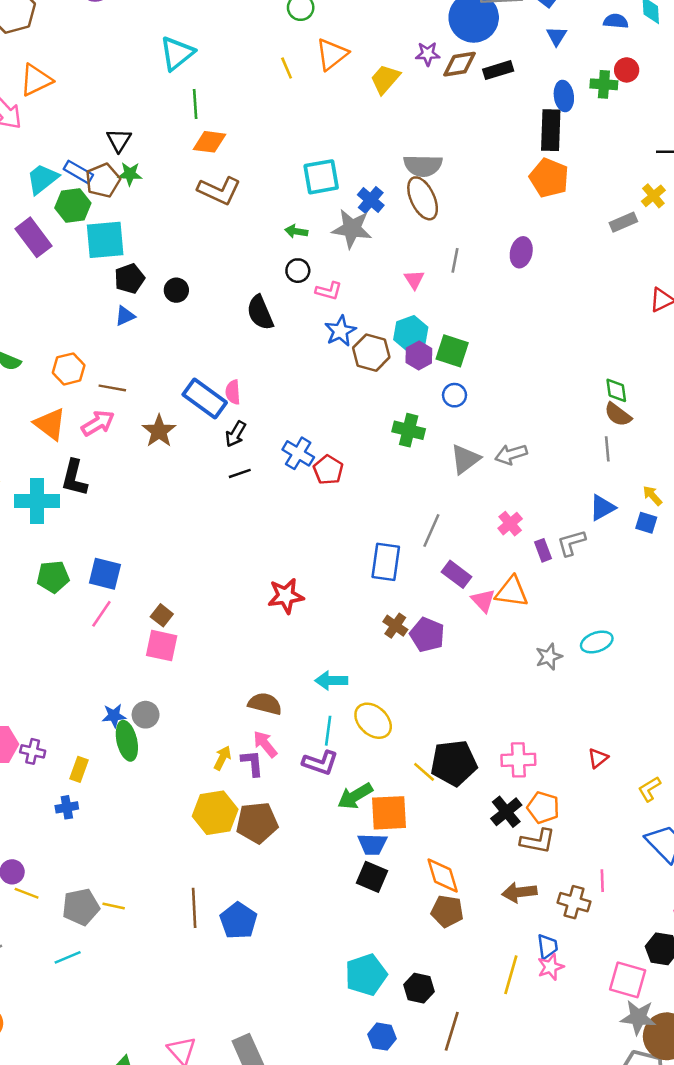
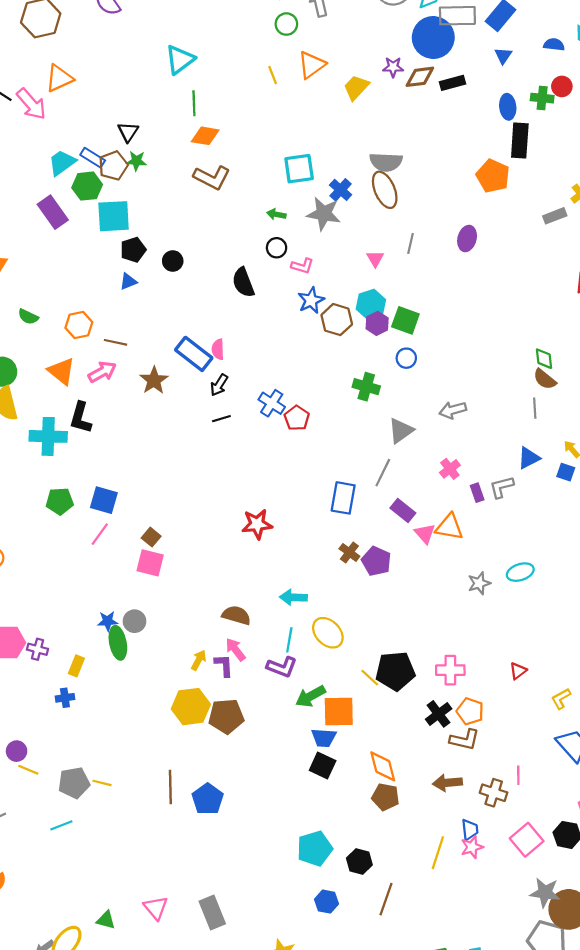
black rectangle: (551, 130) -> (520, 141), moved
gray triangle: (465, 459) -> (401, 431), moved
pink square: (628, 980) -> (527, 840), moved, turned 32

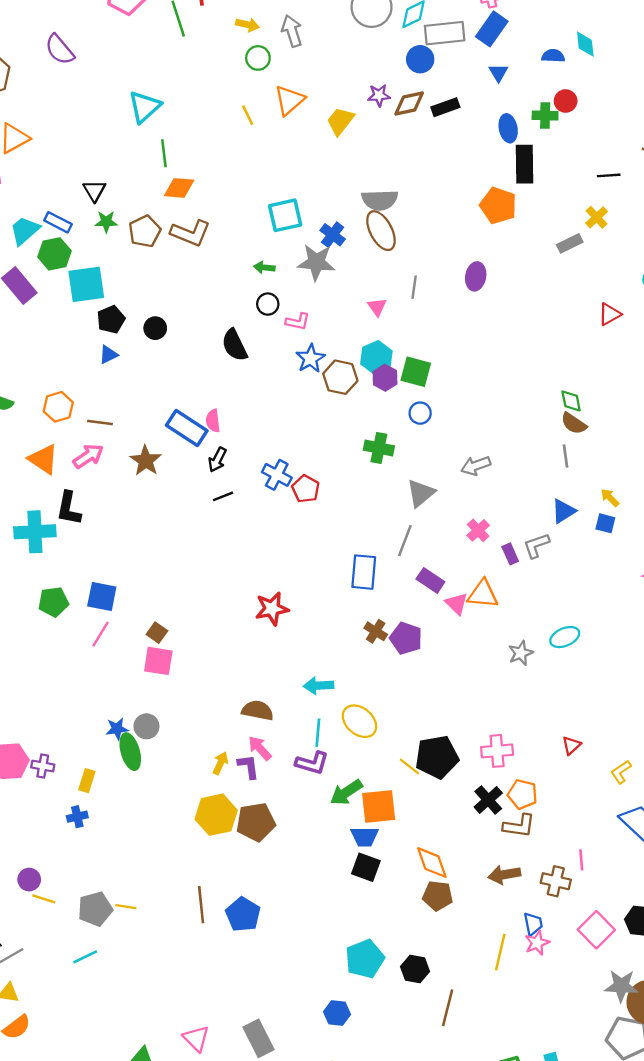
blue circle: (433, 38) -> (420, 59), size x0.6
brown pentagon: (113, 166) -> (145, 231), moved
blue hexagon: (327, 902) -> (337, 1013), moved

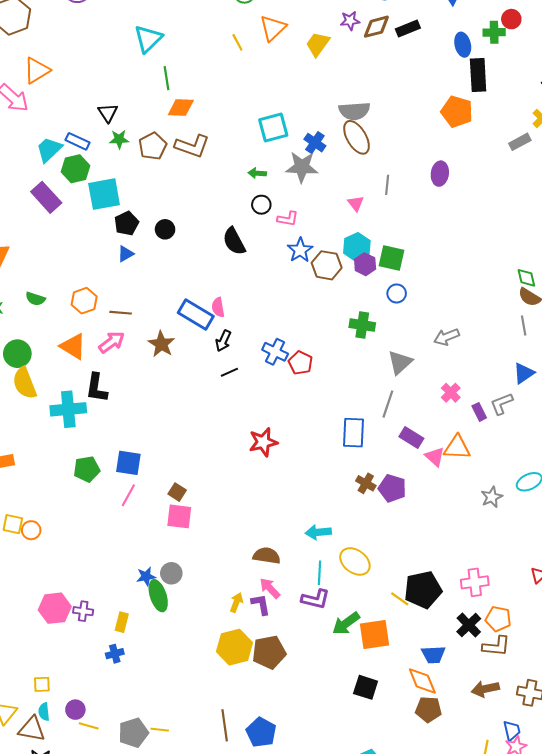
red star: (272, 609) -> (263, 442), moved
blue trapezoid: (365, 837) -> (433, 655), moved

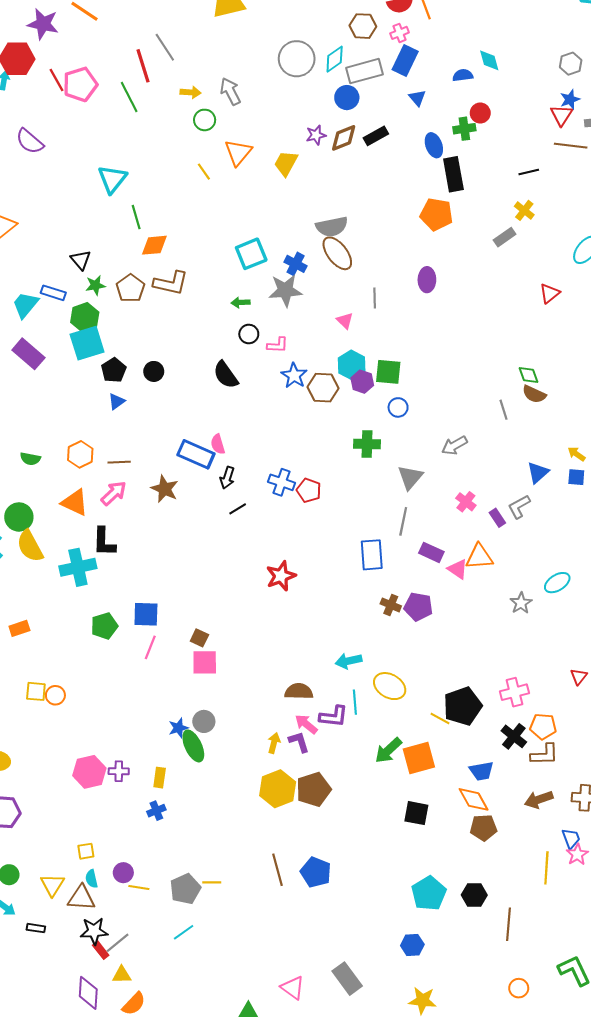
green hexagon: (76, 169) -> (85, 317), moved
gray line: (524, 325) -> (504, 410), moved
purple L-shape: (315, 599) -> (334, 716), moved

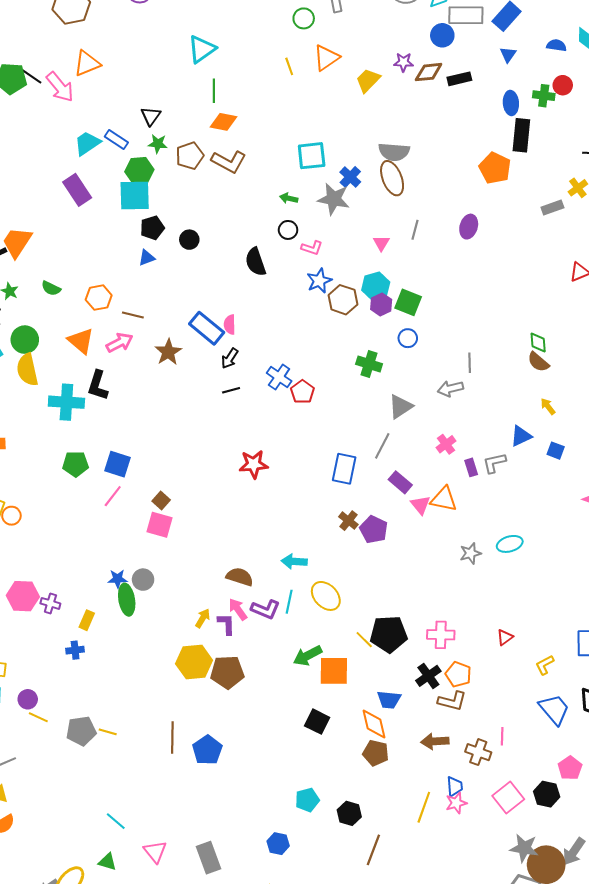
gray line: (504, 410) -> (470, 363), moved
yellow arrow: (576, 454) -> (548, 406), moved
cyan pentagon: (429, 893) -> (307, 800), size x0.7
cyan line: (184, 932) -> (116, 821), moved, turned 60

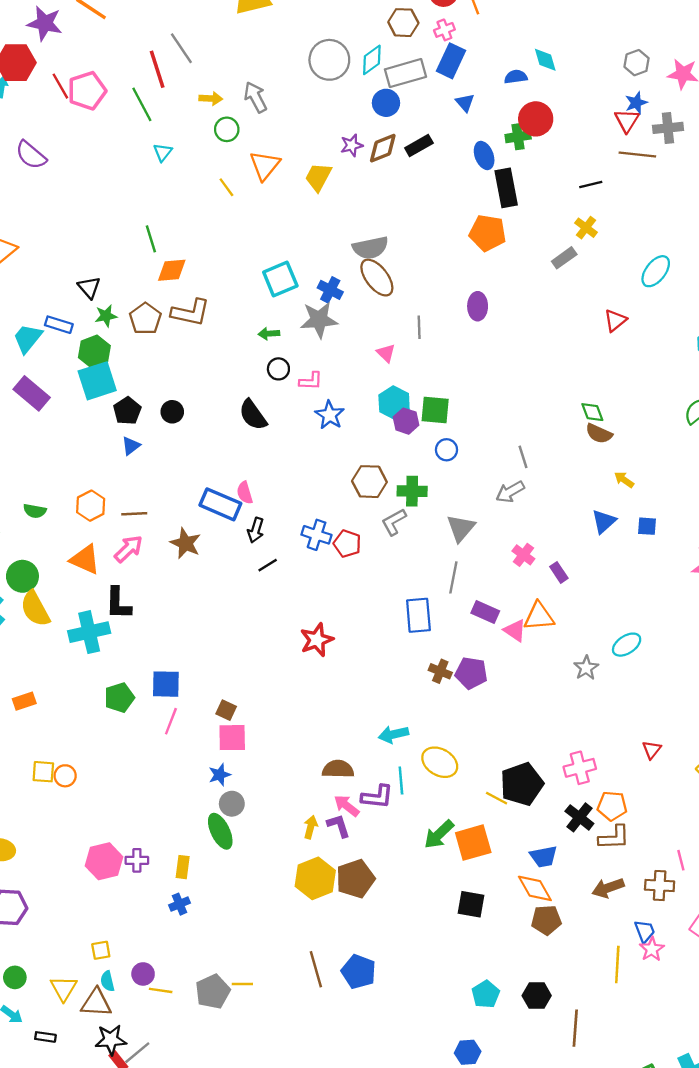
cyan triangle: (202, 49) -> (163, 152), moved, size x0.6
red circle: (563, 85) -> (536, 119), size x1.5
brown hexagon: (343, 300) -> (369, 482), moved
gray L-shape: (494, 463) -> (394, 522), moved
blue star: (118, 579) -> (220, 775), moved

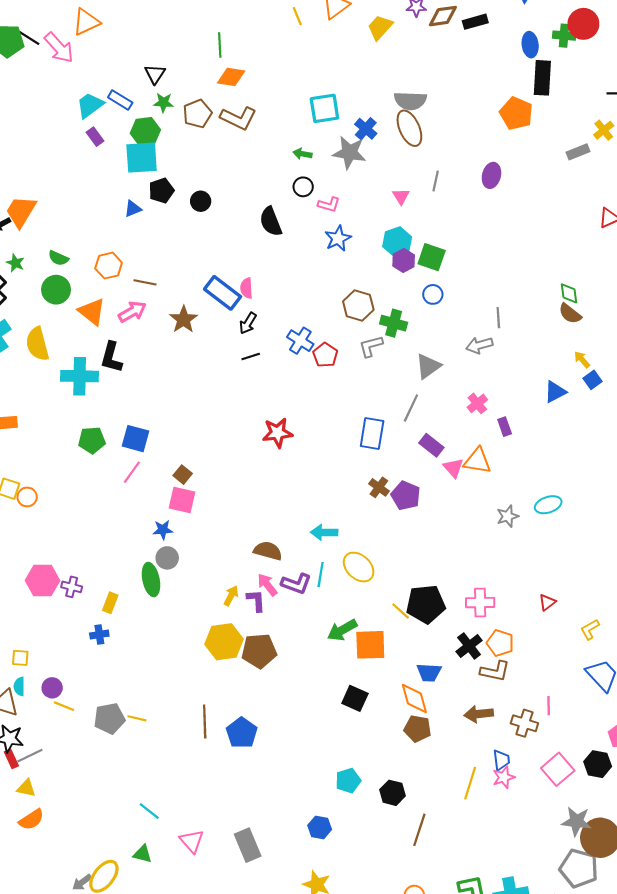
purple rectangle: (32, 393) -> (95, 137), moved, size x0.6
blue triangle: (131, 446) -> (133, 209), moved
blue square: (647, 526) -> (593, 380), moved, turned 36
green circle: (22, 576) -> (56, 290), moved

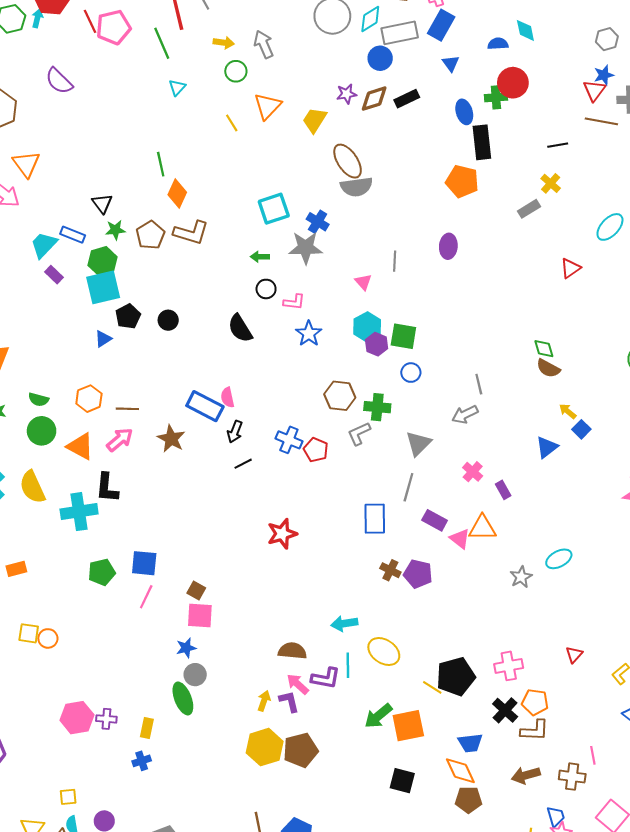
orange triangle: (86, 22) -> (26, 164), turned -32
orange diamond: (231, 77) -> (177, 194), turned -64
brown ellipse: (409, 128) -> (348, 161), moved

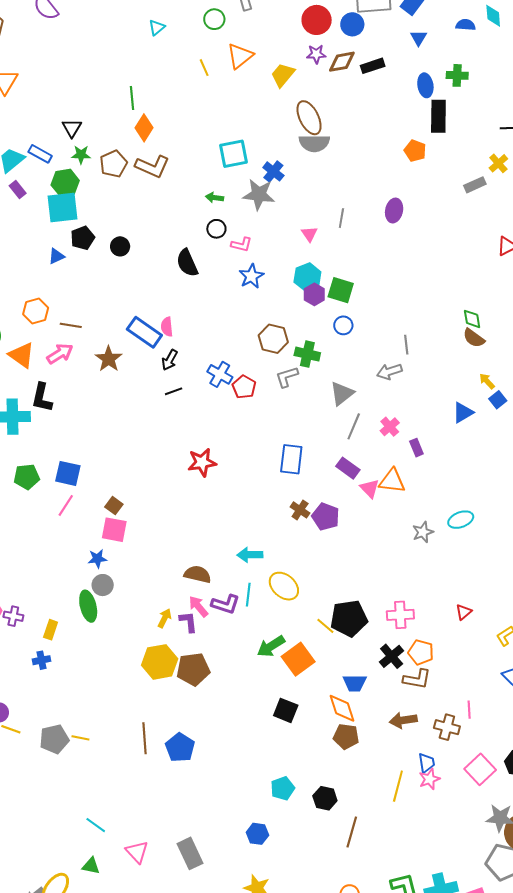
red circle: (513, 83) -> (317, 20), moved
orange pentagon: (462, 181) -> (415, 151), size x0.7
gray line: (408, 487) -> (354, 426), moved
orange square: (408, 726) -> (298, 659), turned -32

